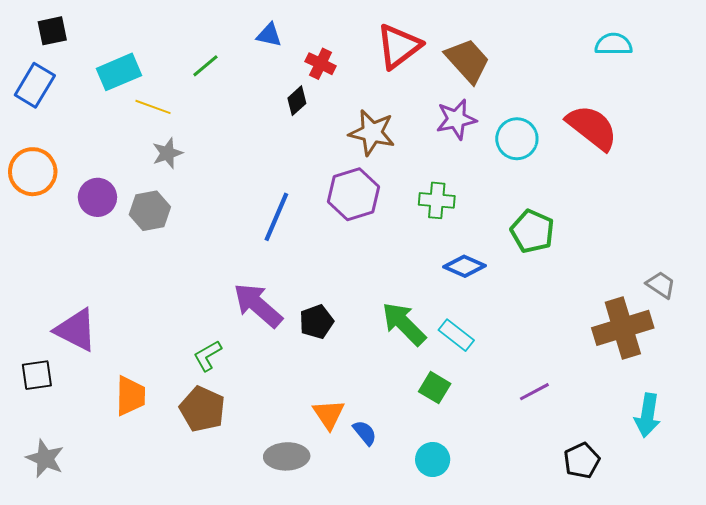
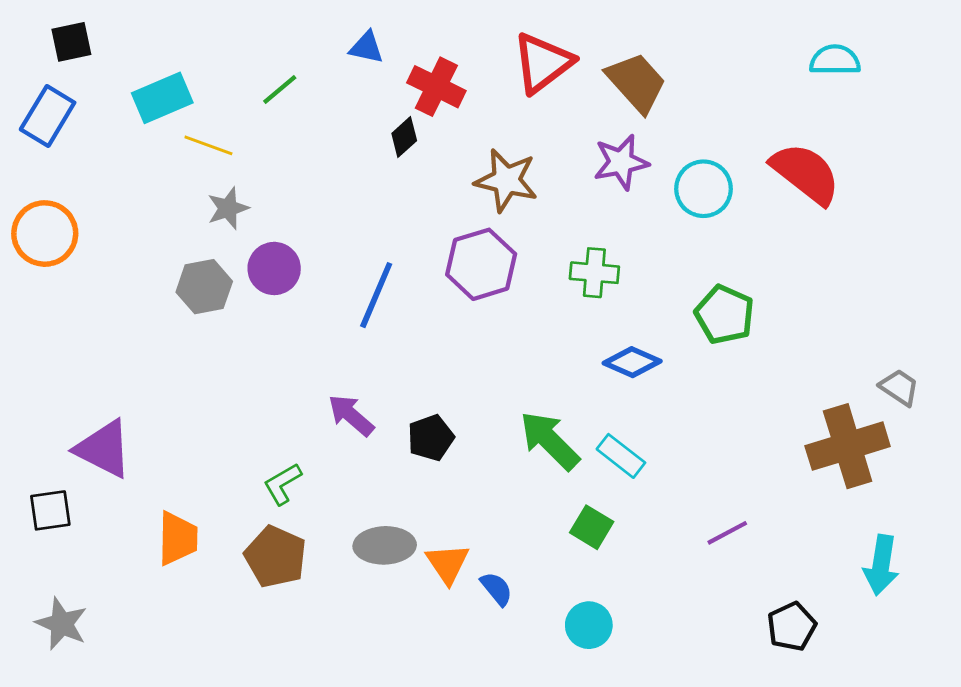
red cross: (321, 64) -> (436, 87), size x1.4
purple circle: (97, 197) -> (274, 268), moved
purple arrow: (258, 305) -> (351, 415), size x0.7
gray ellipse: (287, 456) -> (385, 545), moved

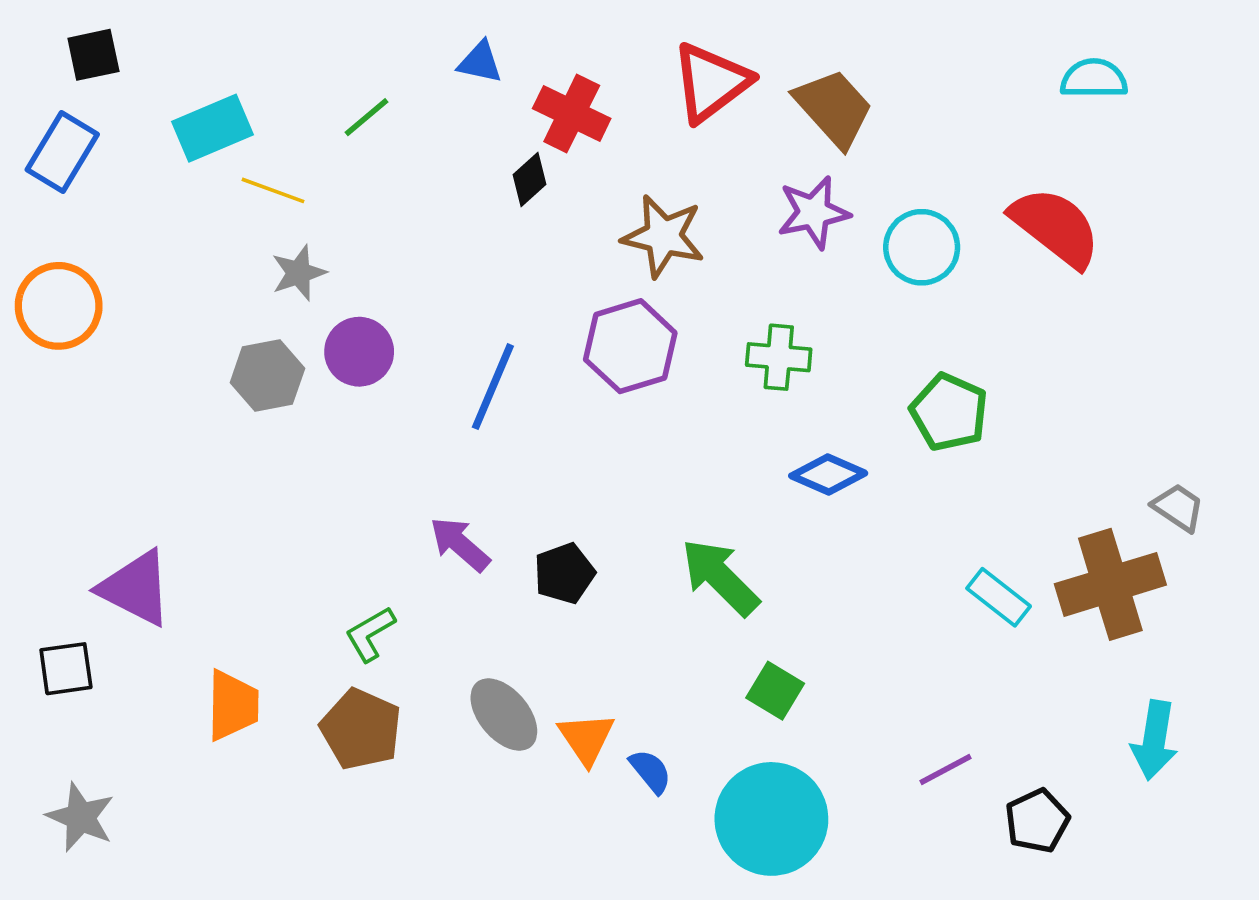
cyan rectangle: (621, 456) -> (999, 597), moved
purple line: (727, 533) -> (945, 769), moved
gray ellipse: (385, 545) -> (504, 715), turned 52
cyan circle: (589, 625) -> (771, 819), size x1.8

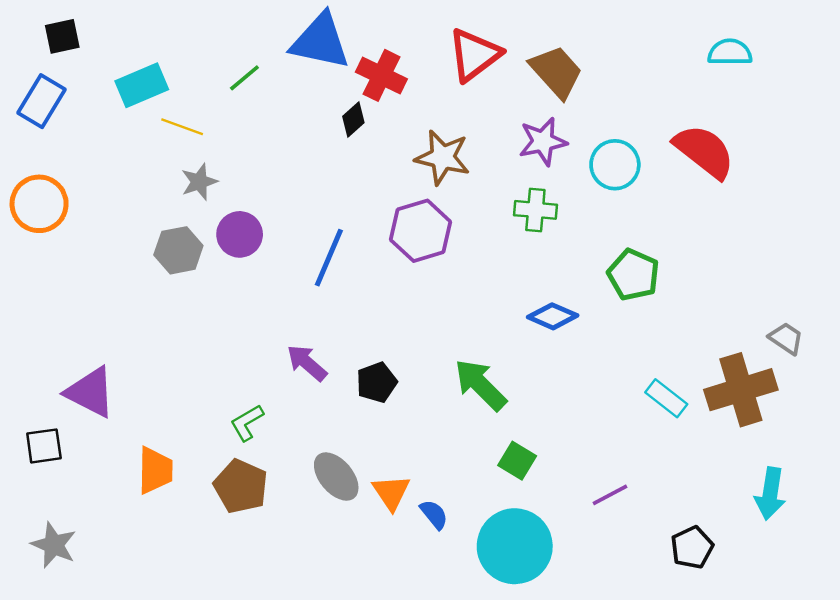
blue triangle: (480, 62) -> (320, 41), size x2.0
green cross: (779, 357) -> (535, 210), moved
purple line: (945, 769) -> (610, 495), moved

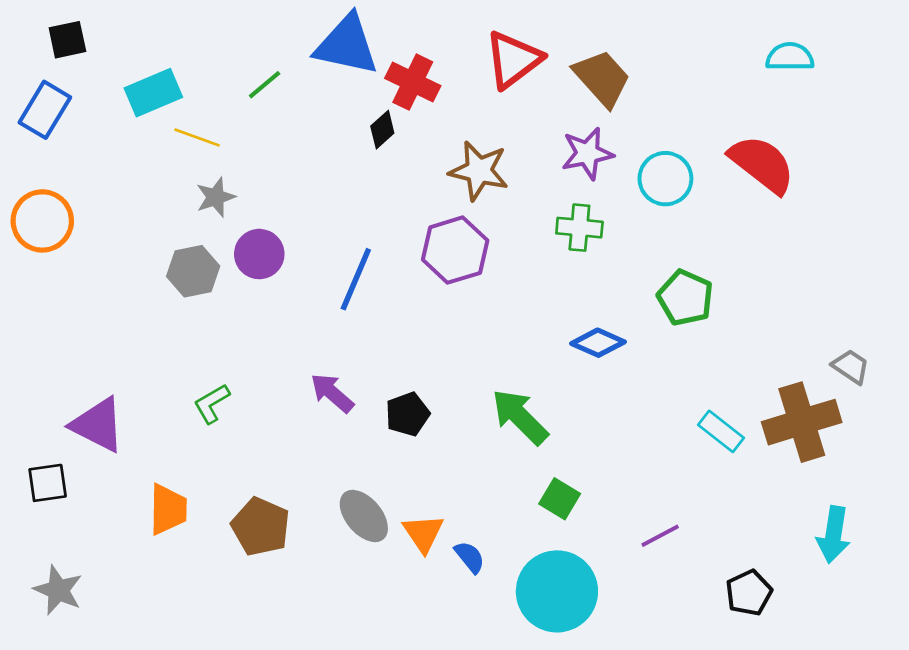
green L-shape: (247, 423) -> (212, 404), moved

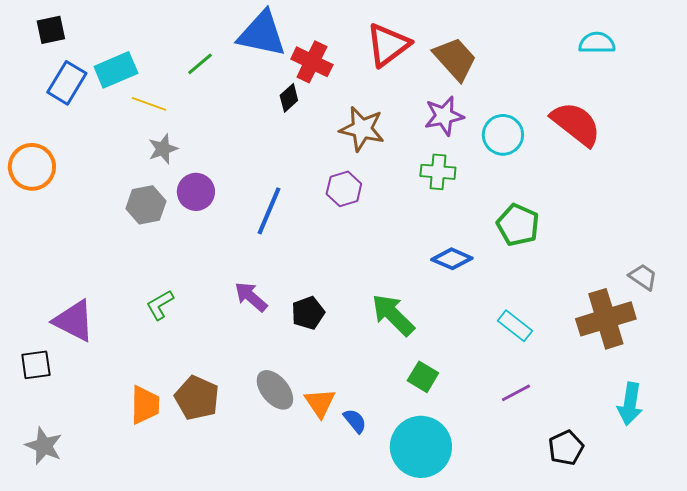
blue rectangle: (45, 110) -> (67, 83), moved
purple hexagon: (455, 250) -> (344, 189), size x0.7
cyan rectangle: (721, 431) -> (515, 326), moved
orange trapezoid: (168, 509) -> (145, 405), moved
purple line: (660, 536) -> (516, 393), moved

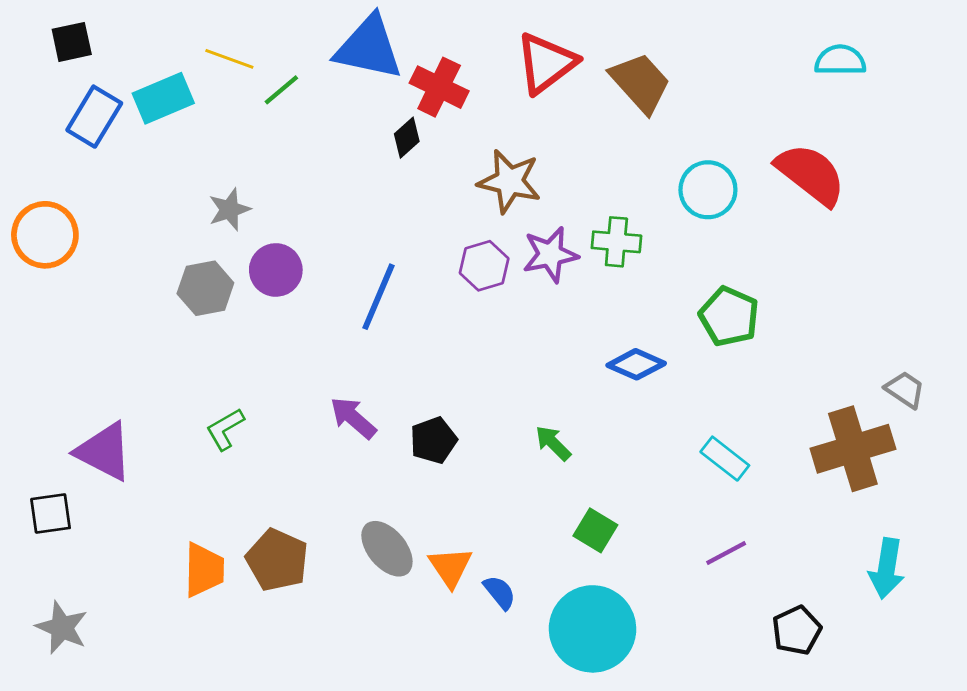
yellow line: (149, 104) -> (229, 59), moved
purple star: (444, 116) -> (550, 255), moved
green arrow: (393, 315) -> (553, 443), size x0.6

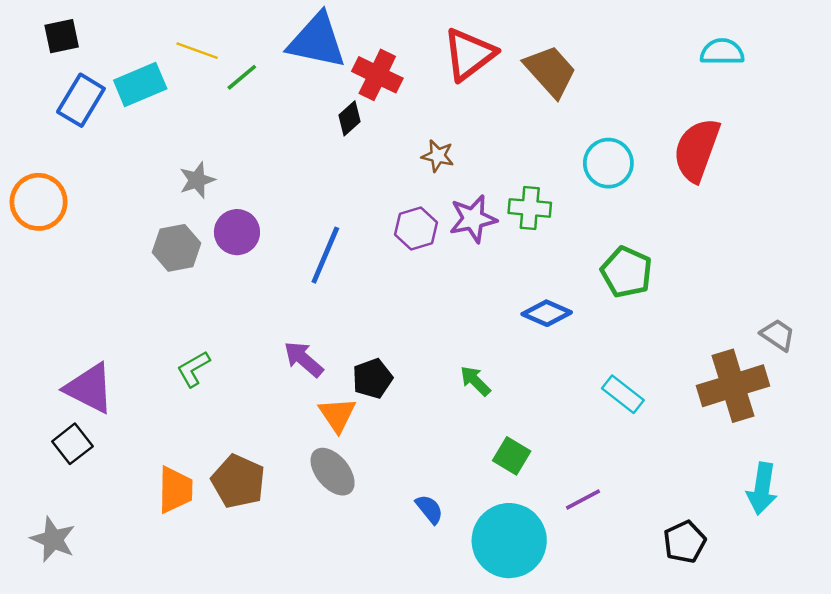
red semicircle: (811, 174) -> (697, 150), turned -108
brown star: (509, 181) -> (438, 156), size x0.6
black square: (51, 514) -> (72, 444), moved, turned -30
purple line: (726, 553) -> (583, 499), moved
orange triangle: (450, 567) -> (337, 415), moved

